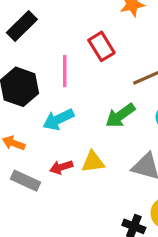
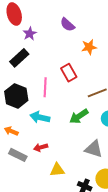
cyan arrow: (58, 119) -> (40, 117), turned 36
yellow triangle: (93, 162) -> (57, 170), moved

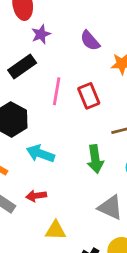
purple semicircle: (67, 25) -> (90, 41), moved
pink line: (45, 87) -> (57, 91), moved
green arrow: (79, 116) -> (95, 159), turned -72

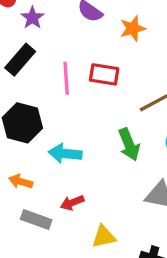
red rectangle: (89, 96) -> (104, 74), turned -45

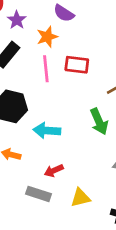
orange star: (133, 29) -> (47, 37), moved
gray rectangle: (36, 219) -> (38, 194), moved

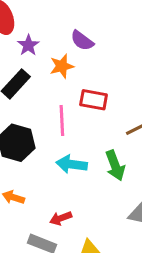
pink line: (46, 69) -> (62, 120), moved
cyan arrow: (47, 130) -> (72, 164), moved

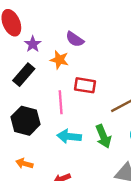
orange star: (62, 66) -> (59, 60), turned 30

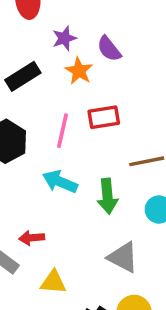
purple star: (33, 44) -> (64, 38), moved
red rectangle: (85, 85) -> (104, 117), turned -35

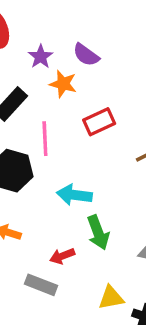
pink line: (63, 131) -> (45, 139), moved
green arrow: (108, 196) -> (98, 232), moved
yellow triangle: (53, 282) -> (111, 298), moved

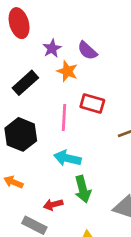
red rectangle: (99, 122) -> (92, 103), turned 35
pink line: (45, 139) -> (64, 117), moved

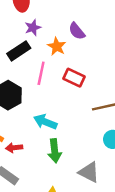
purple star: (52, 48) -> (33, 28), moved
pink line: (64, 117) -> (41, 73), moved
red arrow: (53, 205) -> (14, 148), moved

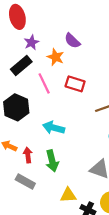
pink line: (41, 73) -> (44, 83), turned -30
red arrow: (14, 148) -> (28, 155), turned 96
green arrow: (55, 151) -> (52, 161), moved

